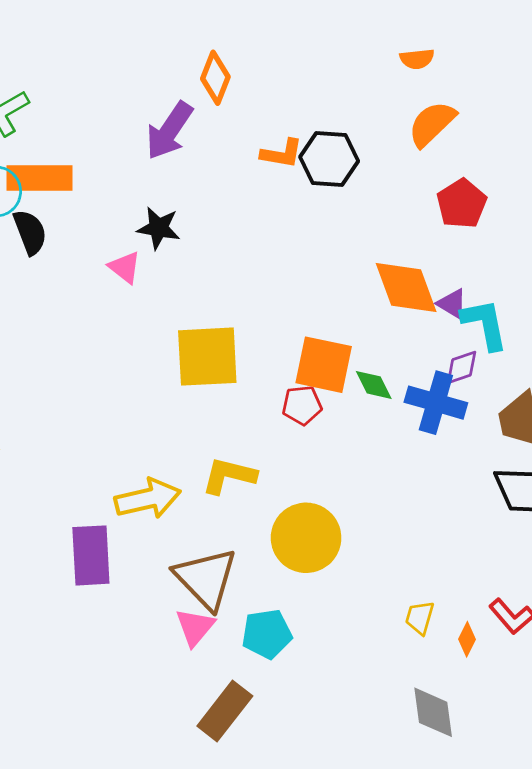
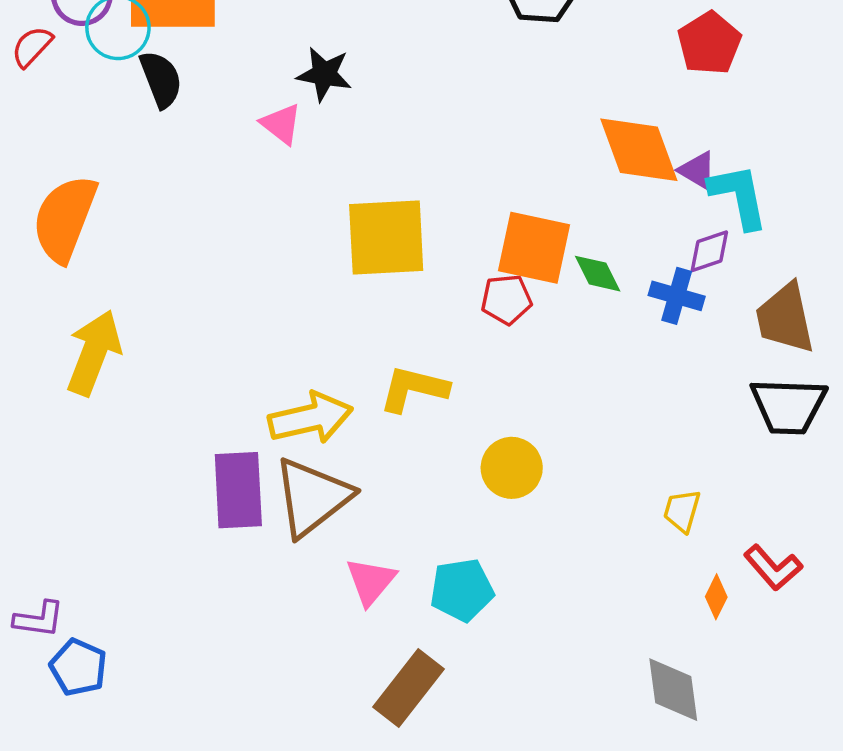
blue cross: (436, 403) -> (677, 296), size x0.7
yellow circle: (306, 538) -> (512, 468), size x0.7
brown triangle: (206, 578) -> (312, 497), moved, turned 36
yellow trapezoid: (420, 618) -> (682, 511), moved

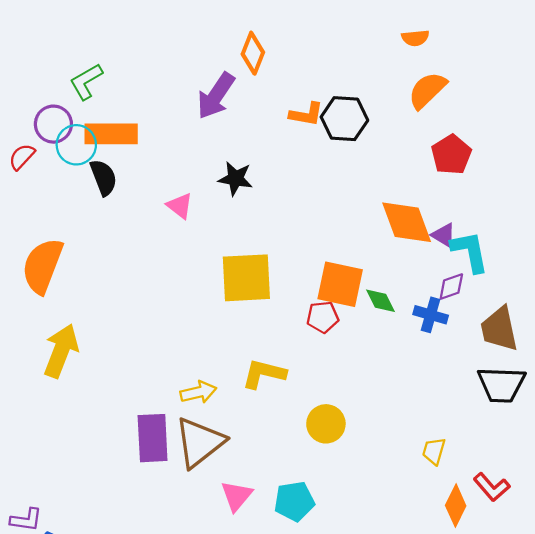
black star: (324, 74) -> (235, 179), moved
yellow arrow: (311, 418) -> (198, 392), size x0.7
orange diamond: (716, 597) -> (456, 506), size x1.5

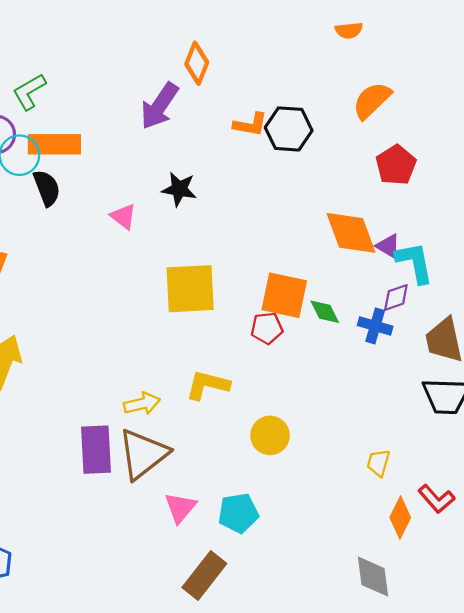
orange semicircle: (415, 38) -> (349, 30), moved

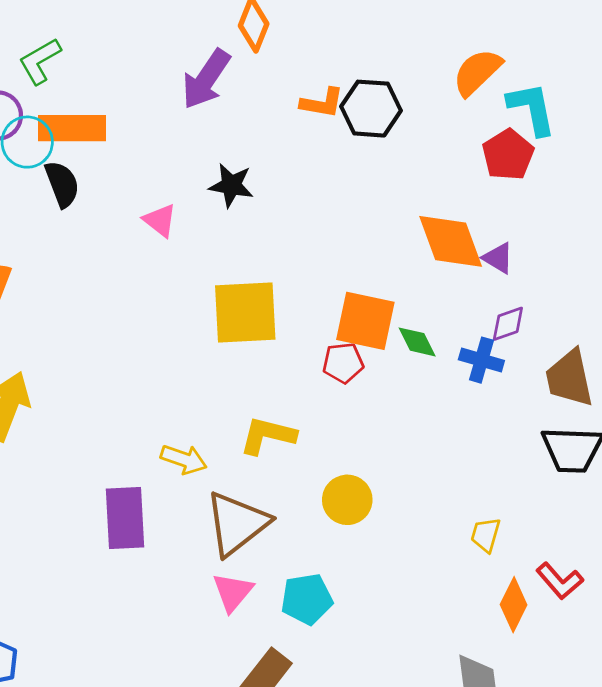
cyan L-shape: (415, 262) -> (532, 109), moved
yellow arrow: (142, 404) -> (184, 459), turned 32
brown triangle: (143, 454) -> (237, 524), moved

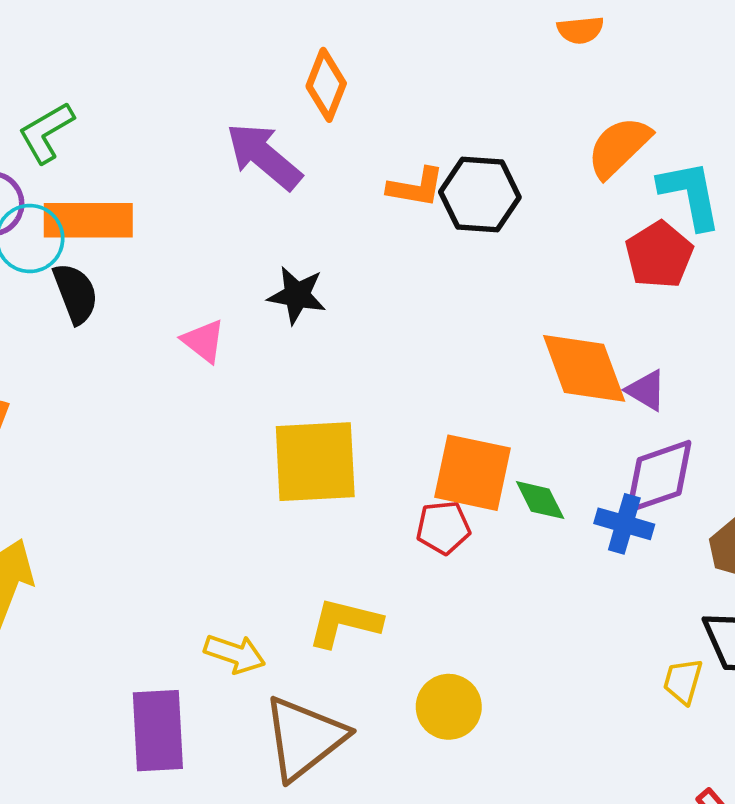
purple arrow: (206, 79) -> (264, 156), turned 96
purple diamond: (508, 324) -> (659, 476), size x1.6
yellow trapezoid: (486, 535) -> (683, 681), moved

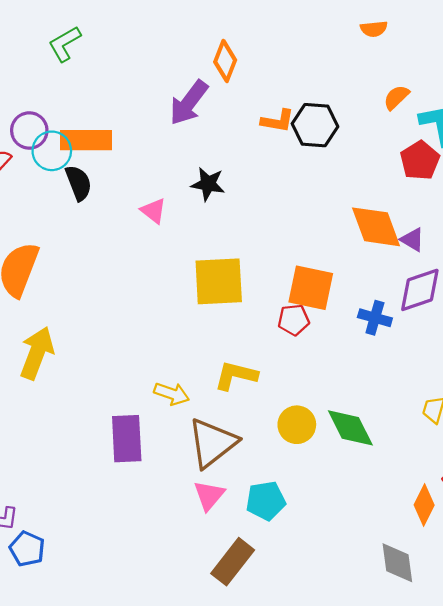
green L-shape: (46, 132) -> (65, 44), moved
orange semicircle: (619, 147) -> (396, 97), size x0.7
purple arrow: (264, 156) -> (189, 103), turned -93
green diamond: (540, 500) -> (350, 428), moved, size x1.6
blue cross: (624, 524) -> (375, 318), moved

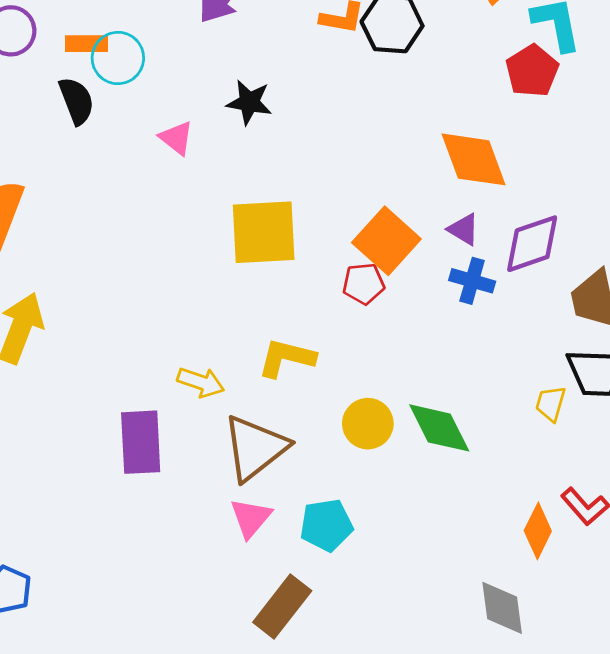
orange rectangle: (86, 140) -> (86, 44), size x0.6
cyan circle: (52, 151) -> (118, 58), moved
purple triangle: (412, 240) -> (464, 229), moved
orange square: (311, 288) -> (386, 241), turned 30

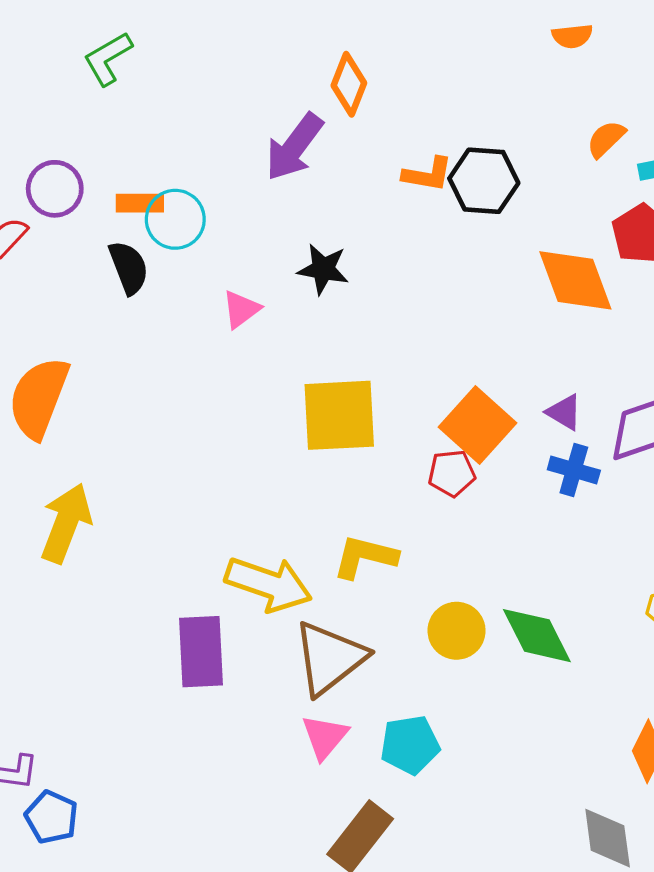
pink triangle: (176, 138) -> (241, 309), turned 45
orange diamond: (474, 159) -> (575, 280), moved
yellow arrow: (201, 382) -> (268, 584), size x1.6

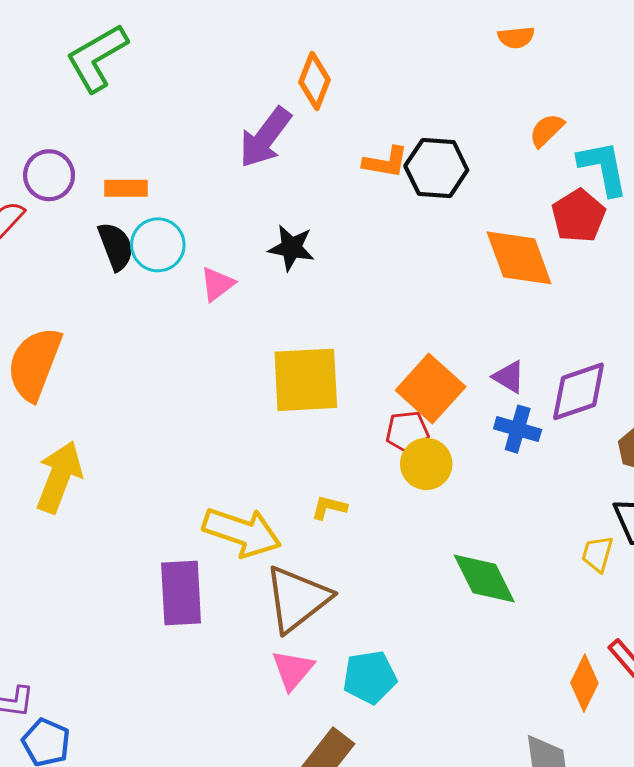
green L-shape: (108, 59) -> (97, 58), size x1.4
cyan circle: (175, 219) -> (158, 245), moved
yellow L-shape: (365, 557) -> (329, 507), size x0.6
yellow circle: (457, 631) -> (426, 464), moved

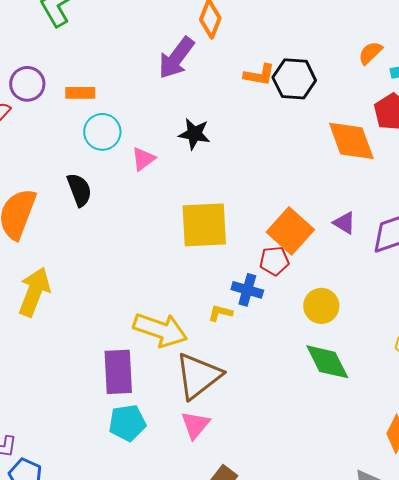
black semicircle: (116, 246) -> (79, 190), moved
blue cross: (518, 429) -> (247, 290), moved
yellow circle: (426, 464) -> (321, 306), moved
cyan pentagon: (370, 677) -> (127, 423), moved

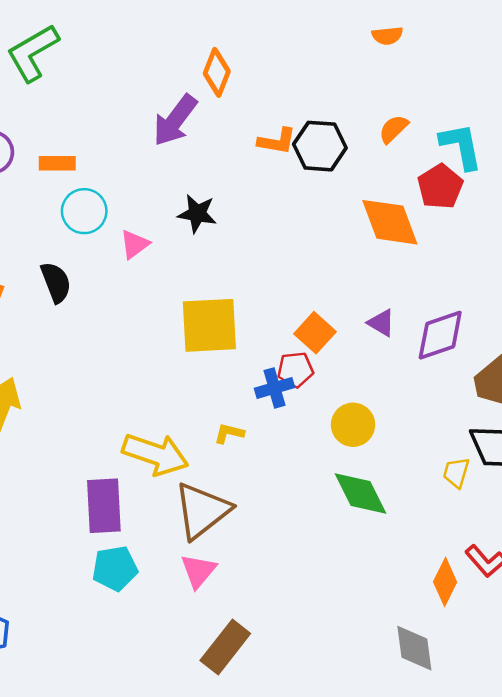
orange semicircle: (370, 53) -> (394, 129), moved
orange square: (290, 231) -> (315, 333), size x0.7
blue cross: (247, 290) -> (274, 388), moved, turned -32

